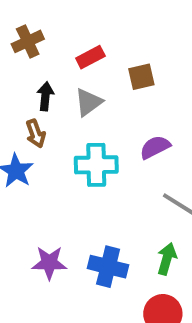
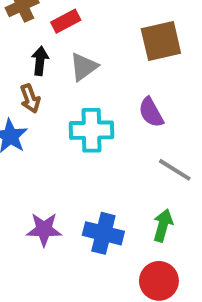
red rectangle: (90, 57) -> (66, 21), moved
brown square: (141, 77) -> (161, 41), moved, size x1.5
purple semicircle: (155, 147) -> (151, 112), turned -92

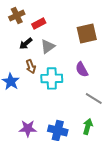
black arrow: (40, 61) -> (26, 43), turned -136
brown arrow: (30, 98) -> (31, 66), moved

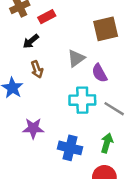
gray triangle: (48, 46) -> (76, 58), moved
cyan cross: (52, 78) -> (82, 100), moved
purple star: (28, 128) -> (33, 128), moved

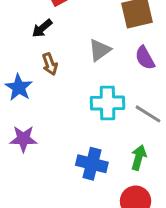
purple semicircle: (99, 73) -> (145, 58), moved
purple star: (33, 128) -> (23, 139), moved

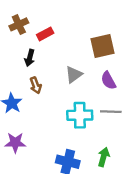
black arrow: (42, 28) -> (30, 58), turned -35
gray line: (148, 114) -> (111, 112), moved, turned -30

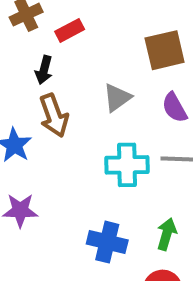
brown arrow: (36, 85) -> (54, 115), size x1.5

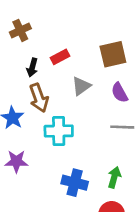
red rectangle: (70, 30) -> (60, 57), moved
cyan cross: (127, 165) -> (59, 131), moved

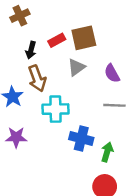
brown square: (113, 54) -> (84, 38), moved
blue cross: (75, 183) -> (81, 139), moved

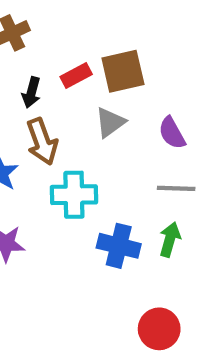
green arrow: (107, 152) -> (170, 239), moved

